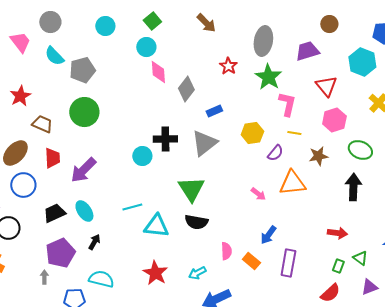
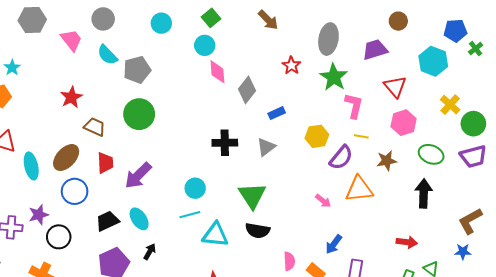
gray triangle: (204, 143) -> (266, 147), size x0.7
purple semicircle: (275, 153) -> (341, 158), size x1.4
cyan circle: (142, 156) -> (195, 188), moved

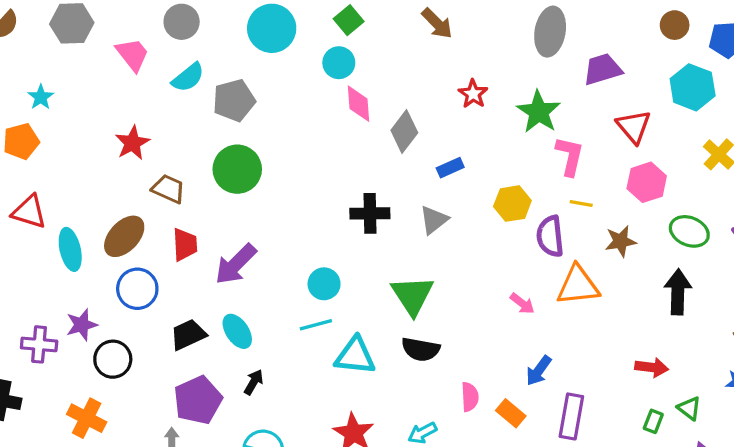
brown circle: (398, 21) -> (675, 25), moved
cyan circle: (161, 23) -> (272, 28), size x1.5
gray ellipse: (328, 39) -> (550, 32), moved
cyan semicircle: (107, 55) -> (188, 77), turned -85
purple semicircle: (341, 158) -> (550, 236), turned 135

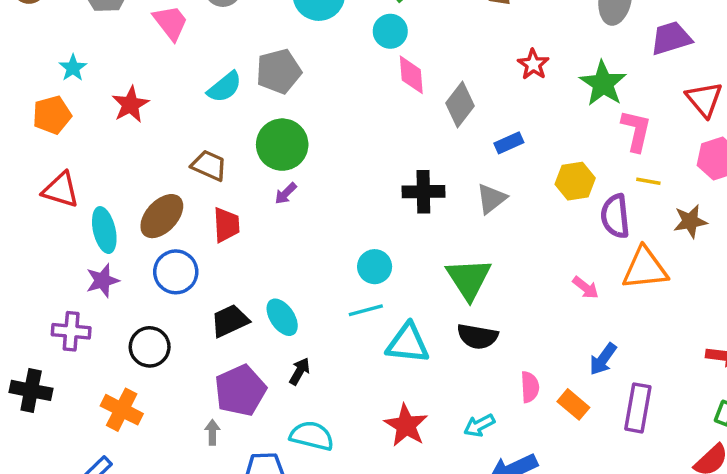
cyan semicircle: (188, 77) -> (225, 87), moved
red star: (132, 143) -> (130, 104), moved
purple arrow: (236, 264) -> (286, 193), moved, size x0.5
purple star: (82, 325) -> (103, 281), moved

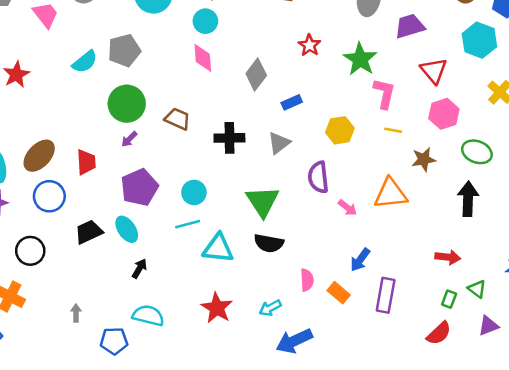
pink diamond: (411, 75) -> (203, 58), moved
brown trapezoid: (209, 166) -> (177, 119), moved
purple semicircle: (615, 216) -> (318, 177), moved
purple pentagon: (240, 390) -> (139, 187), moved

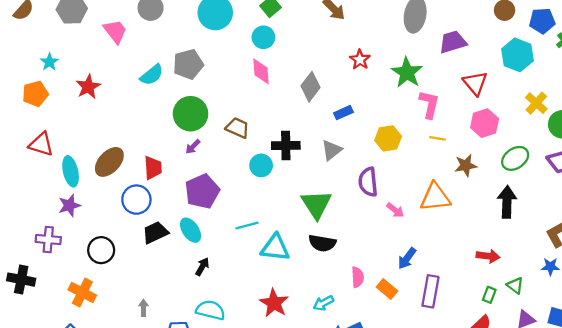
green ellipse: (477, 152) -> (515, 158), turned -56
cyan circle: (194, 192) -> (261, 165), moved
blue circle: (49, 196) -> (136, 200), moved

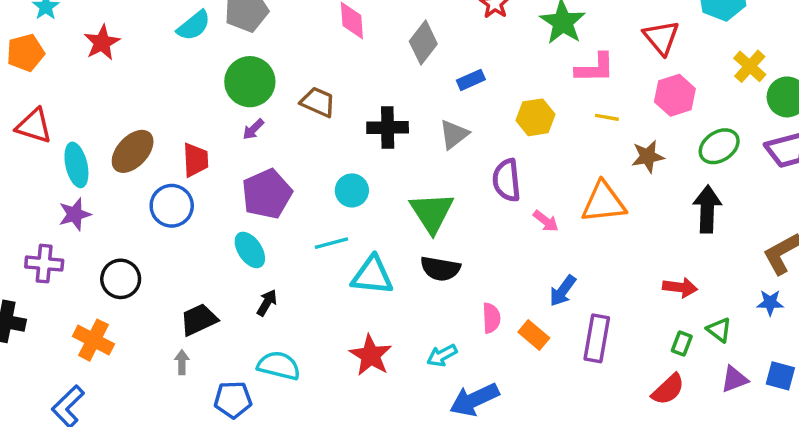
pink L-shape: (429, 104) -> (595, 68), turned 76
cyan circle: (261, 165) -> (352, 190), moved
black trapezoid: (155, 232) -> (199, 320), moved

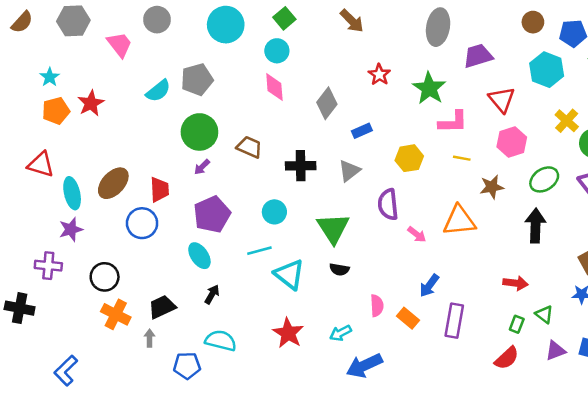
orange pentagon: (25, 53) -> (56, 111), moved
black semicircle: (440, 269) -> (339, 269), size x0.7
cyan triangle: (372, 275) -> (289, 274), turned 32
orange cross: (93, 340) -> (116, 314), moved

